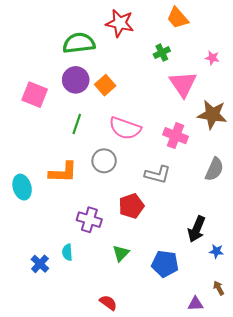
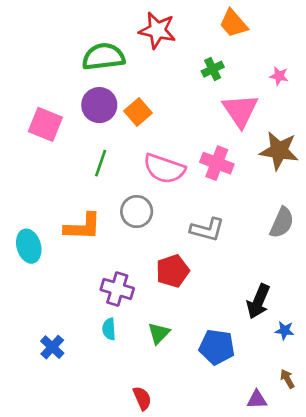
pink cross: (176, 136) -> (217, 163), moved
cyan semicircle: (67, 252) -> (109, 329), moved
red semicircle: (108, 303) -> (142, 398), turned 30

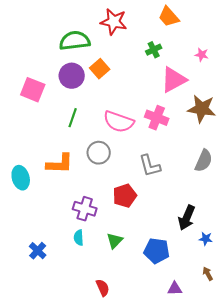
pink triangle: (240, 111) -> (174, 80), turned 36
orange square: (138, 112) -> (100, 69), moved
gray L-shape: (207, 230) -> (150, 166), turned 60
purple triangle: (257, 400) -> (175, 289), moved

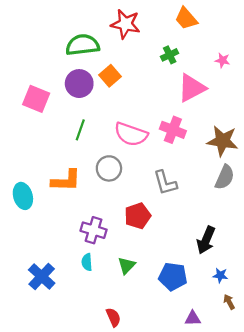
brown star: (202, 109) -> (223, 141), moved
blue star: (206, 239) -> (220, 275), moved
blue cross: (38, 251) -> (42, 276), size x1.4

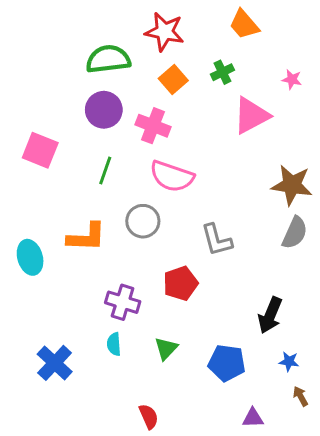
orange square: (110, 76) -> (173, 79), moved
pink square: (36, 99) -> (40, 150), moved
pink cross: (173, 130) -> (153, 126), moved

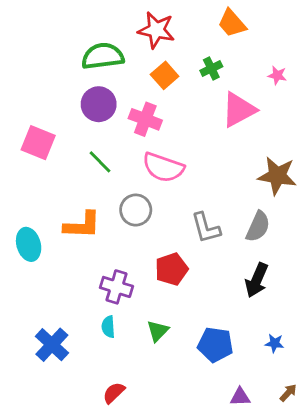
green line: (105, 171) -> (100, 162), turned -64
gray semicircle: (295, 233) -> (258, 226), moved
black arrow: (270, 315) -> (257, 280), moved
brown arrow: (301, 396) -> (288, 393), moved, turned 72
red semicircle: (149, 416) -> (114, 393), moved, turned -110

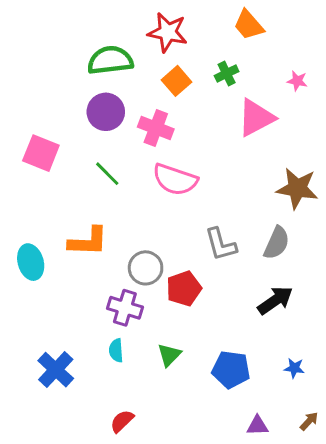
gray circle: (136, 210) -> (146, 268), moved
black arrow: (257, 280) -> (275, 300), turned -148

